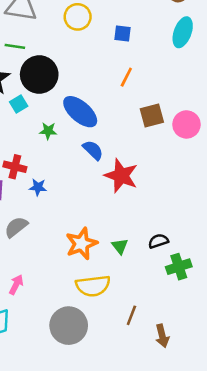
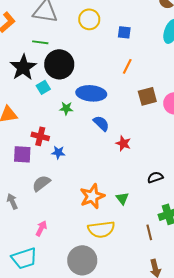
blue ellipse: (80, 112) -> (91, 93), turned -36
red star: (121, 176) -> (123, 143), size x0.6
black semicircle: (158, 241) -> (155, 177), moved
brown line: (131, 315) -> (149, 232), moved, turned -35

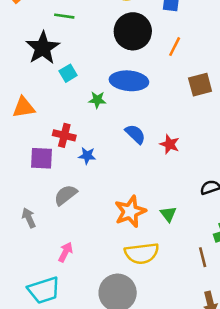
black circle: (59, 64) -> (133, 31), moved
blue semicircle: (101, 123) -> (135, 134), moved

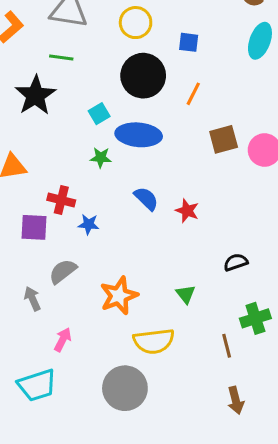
cyan square: (68, 73) -> (99, 114), moved
orange star: (130, 211) -> (119, 296), moved
gray arrow: (29, 218) -> (32, 299), moved

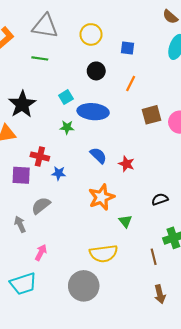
black circle: (143, 76) -> (96, 71), size x0.6
black star: (35, 95) -> (22, 104), moved
orange star: (119, 296) -> (101, 197), moved

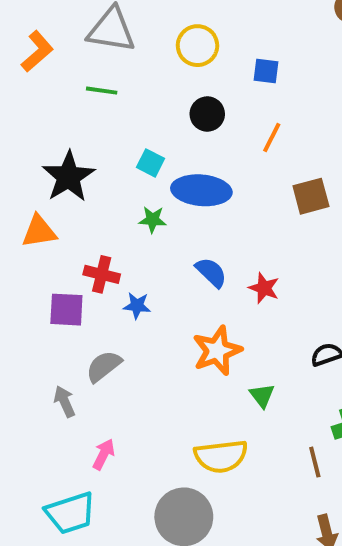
cyan square: (66, 97) -> (151, 163), turned -32

